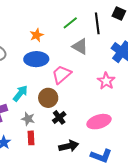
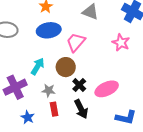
pink ellipse: (99, 122) -> (107, 89), moved
black arrow: (69, 146) -> (81, 109), moved, turned 84

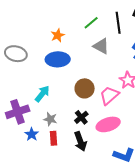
pink trapezoid: (76, 42) -> (109, 95), moved
brown circle: (66, 67) -> (85, 88), moved
blue star: (28, 117) -> (32, 134), moved

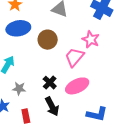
brown circle: (85, 88) -> (48, 40), moved
red rectangle: (53, 138) -> (26, 116), moved

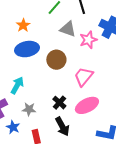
pink star: (91, 39) -> (88, 40), moved, turned 30

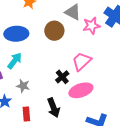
blue ellipse: (27, 49) -> (16, 34), moved
brown circle: (56, 60) -> (54, 31), moved
black cross: (59, 103) -> (62, 77), moved

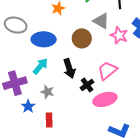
pink star: (92, 26) -> (119, 35), turned 30
black arrow: (53, 108) -> (69, 68), moved

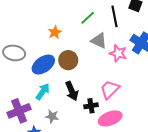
brown circle: (82, 38) -> (68, 60), moved
blue ellipse: (44, 39) -> (43, 65), turned -30
black cross: (87, 85) -> (91, 106), turned 32

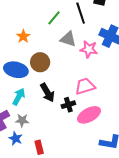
blue ellipse: (43, 65) -> (16, 70), turned 55
pink trapezoid: (110, 89) -> (85, 86), turned 35
gray star: (52, 116) -> (22, 120), moved

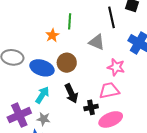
green line: (54, 18) -> (70, 21), moved, turned -42
pink star: (89, 49) -> (116, 67), moved

